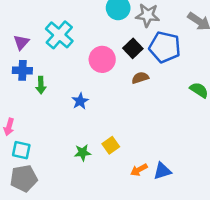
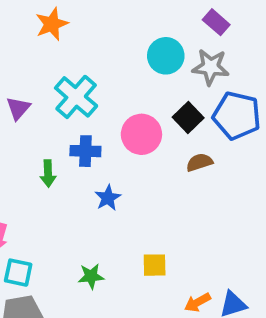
blue cross: (22, 70) -> (85, 151), moved
yellow square: (111, 145) -> (155, 265), turned 35
green star: (83, 153) -> (91, 276), moved

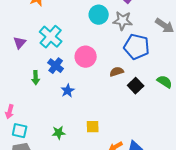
black square: (188, 117) -> (136, 86), moved
blue cross: (85, 151) -> (56, 66), turned 35

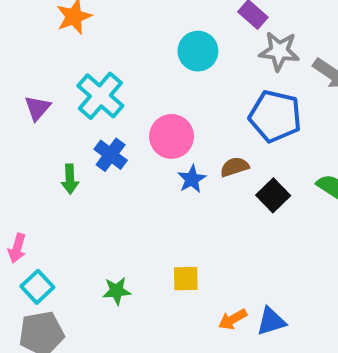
gray star: (123, 21) -> (279, 51), moved
blue star: (68, 91) -> (192, 179), moved
cyan square: (20, 131) -> (37, 287), turned 35

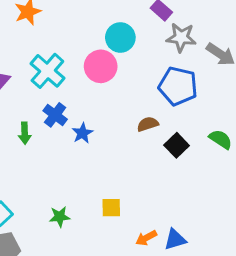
pink circle: (172, 136) -> (101, 66), moved
blue star: (192, 179) -> (82, 133), moved

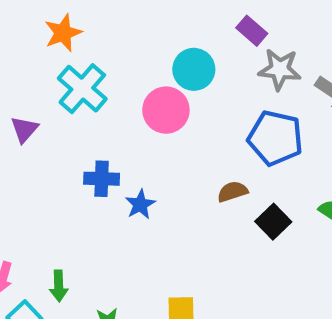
cyan cross: (47, 71) -> (82, 89), moved
blue cross: (55, 115) -> (102, 179), turned -35
green arrow: (25, 133) -> (59, 286), moved

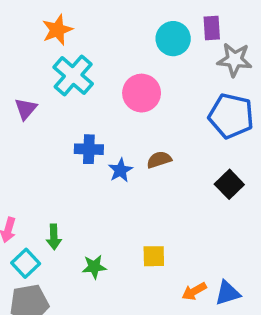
purple rectangle: (252, 31) -> (212, 28), turned 45
cyan circle: (194, 69) -> (173, 39), moved
brown semicircle: (232, 192) -> (159, 160), moved

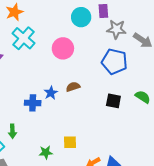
blue cross: (89, 149) -> (33, 103), moved
black square: (229, 184) -> (113, 101), turned -35
green star: (94, 267) -> (46, 152), moved

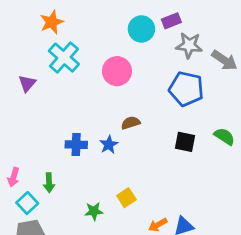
purple rectangle: (103, 11) -> (171, 21), turned 72
blue star: (51, 93) -> (109, 145), moved
yellow square: (70, 142) -> (126, 198), turned -32

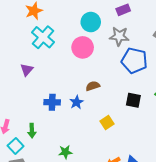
cyan circle: (141, 29) -> (91, 22), moved
gray star: (189, 45) -> (119, 36), moved
purple triangle: (27, 83) -> (27, 70), moved
yellow square: (126, 198) -> (107, 123), moved

